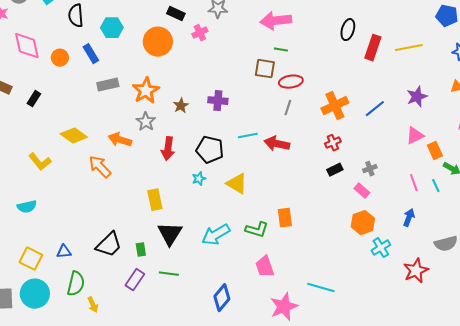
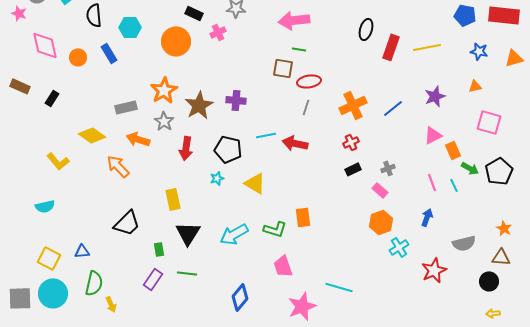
gray rectangle: (108, 85) -> (126, 107), moved
brown star: (181, 106) -> (199, 105), size x1.8
black trapezoid: (109, 245) -> (127, 223), moved

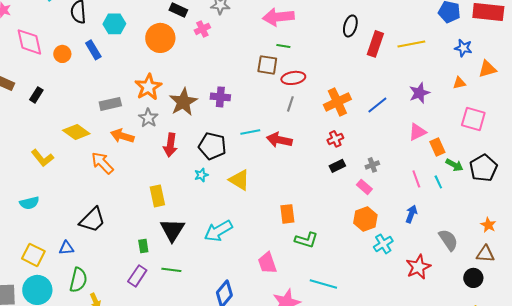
orange triangle: (514, 58) -> (487, 69), moved
black trapezoid: (127, 223) -> (92, 220), moved
green L-shape: (275, 229) -> (306, 240), moved
gray semicircle: (464, 243) -> (448, 240), turned -110

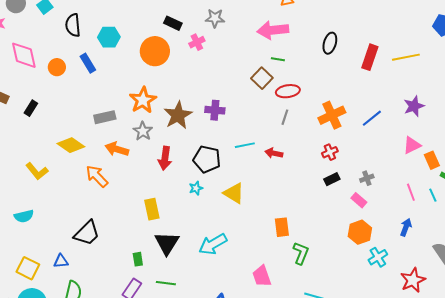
black ellipse: (350, 26) -> (330, 43), moved
brown square: (267, 65) -> (262, 78), turned 35
red arrow: (279, 140) -> (274, 153), size x0.7
green L-shape: (306, 240) -> (301, 253), turned -85

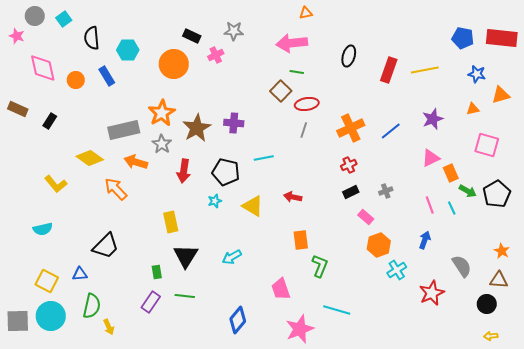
gray rectangle: (105, 117) -> (124, 130), size x1.4
red arrow: (274, 153) -> (293, 197), moved
pink rectangle: (359, 200) -> (366, 217), moved
cyan arrow: (213, 244) -> (232, 257), size x0.7

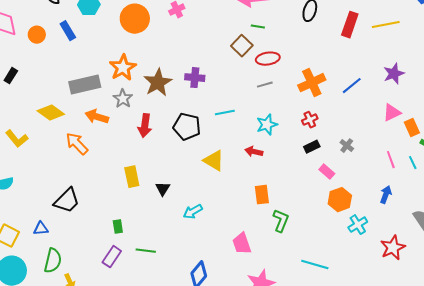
gray line: (304, 130) -> (265, 85), turned 56
gray cross: (386, 191) -> (347, 146), turned -32
cyan star: (215, 201) -> (267, 125), moved, size x1.5
black triangle: (186, 256) -> (163, 189), moved, size x0.6
cyan line: (337, 310) -> (315, 265), moved

